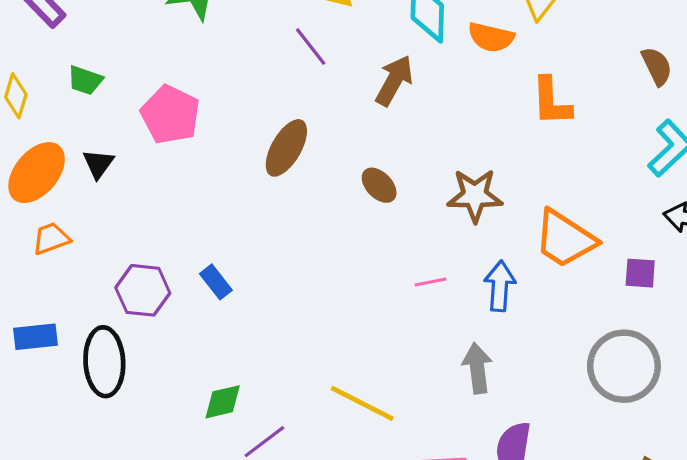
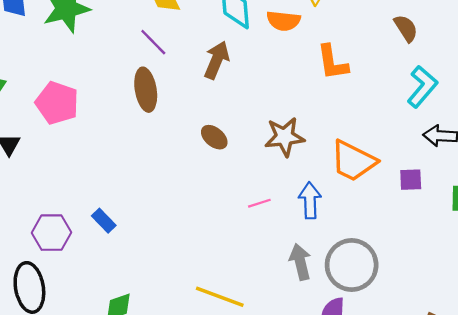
brown ellipse: (286, 148) -> (146, 90), moved, turned -33
gray circle: (624, 366) -> (352, 265), moved

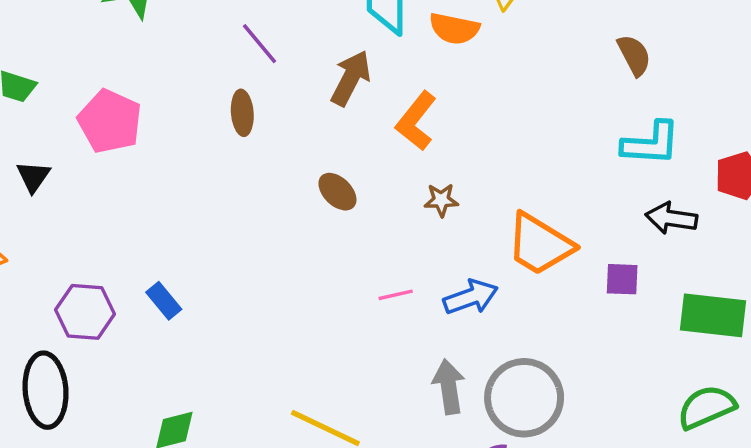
orange L-shape: (332, 62) -> (416, 121), moved, turned 42
cyan L-shape: (422, 87) -> (651, 143), turned 48
brown ellipse: (146, 90) -> (242, 113), size x0.7
brown star: (285, 137) -> (441, 200), size x0.6
blue arrow: (310, 200) -> (471, 297), turned 68

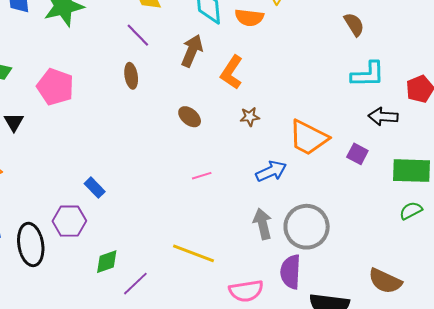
purple square: (622, 279) -> (357, 154), turned 30
pink line: (396, 295) -> (202, 176), moved
purple hexagon: (85, 312) -> (69, 221), moved
green semicircle: (706, 407) -> (411, 211), moved, size x0.7

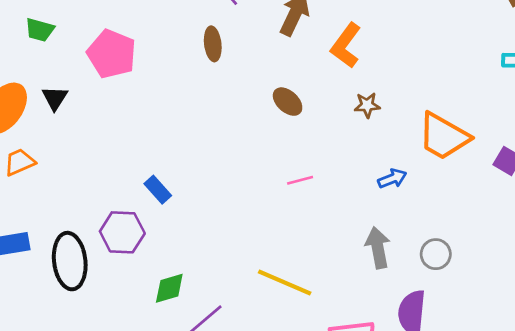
blue arrow: (271, 171) -> (392, 179), size x0.7
gray circle: (307, 227) -> (436, 254), size x0.5

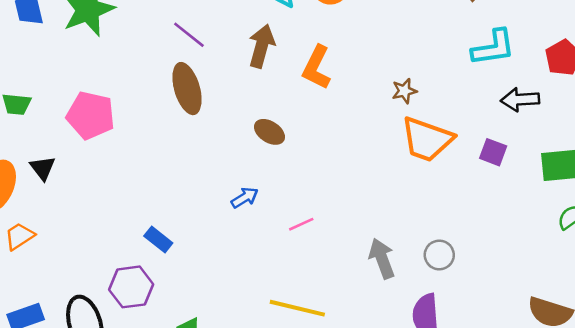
brown ellipse: (213, 44) -> (187, 89), size x1.5
brown star: (367, 105) -> (404, 91), moved
blue arrow: (392, 179) -> (245, 198), moved
pink line: (300, 180) -> (301, 224), moved

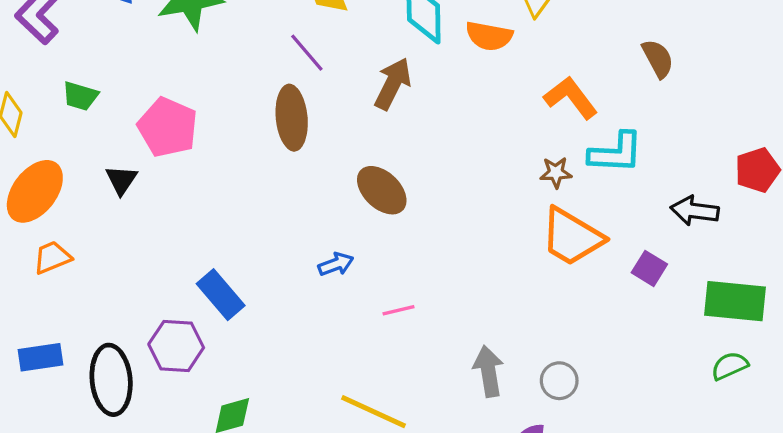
cyan L-shape: (493, 48) -> (616, 153), moved
orange L-shape: (317, 68) -> (571, 98), moved, turned 105
brown ellipse: (269, 132) -> (382, 190), size x1.4
black triangle: (43, 168) -> (121, 180), moved
blue rectangle: (158, 239) -> (221, 295), size x1.4

